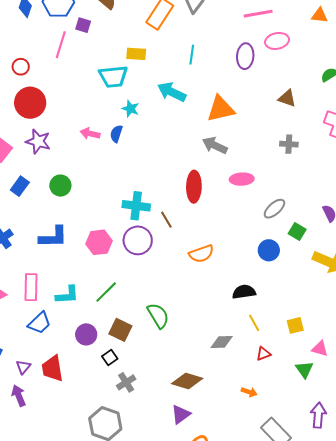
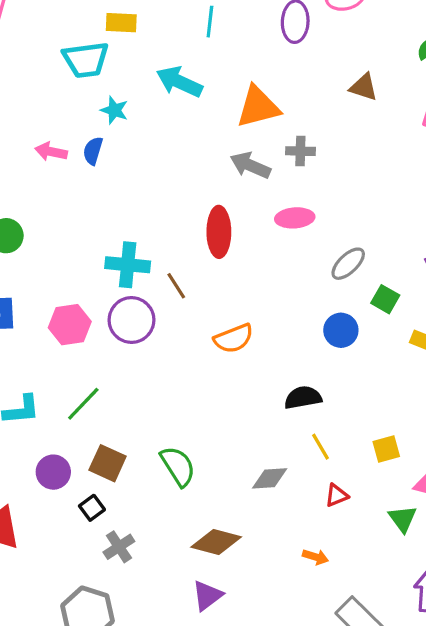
gray cross: (289, 144) -> (300, 151), moved
green semicircle: (158, 316) -> (178, 466), moved

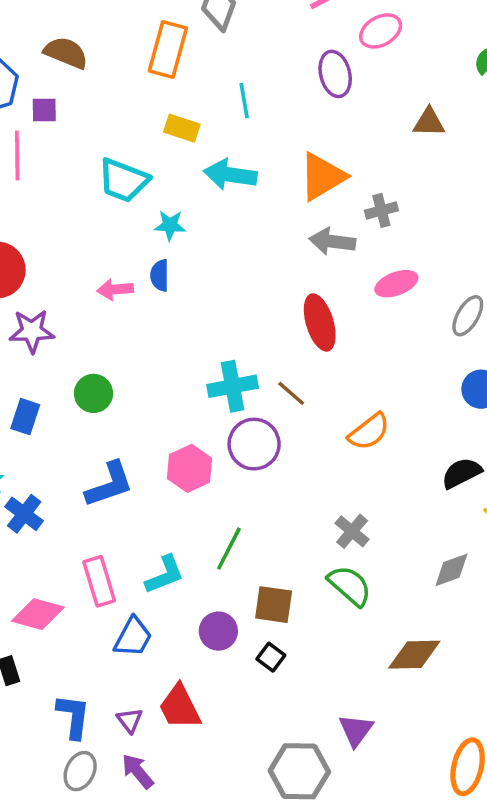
yellow rectangle: (121, 23) -> (182, 128), moved, turned 32
cyan trapezoid: (86, 60) -> (123, 180), turned 45
gray cross: (119, 547) -> (352, 531), moved
purple triangle: (207, 596) -> (356, 730), moved

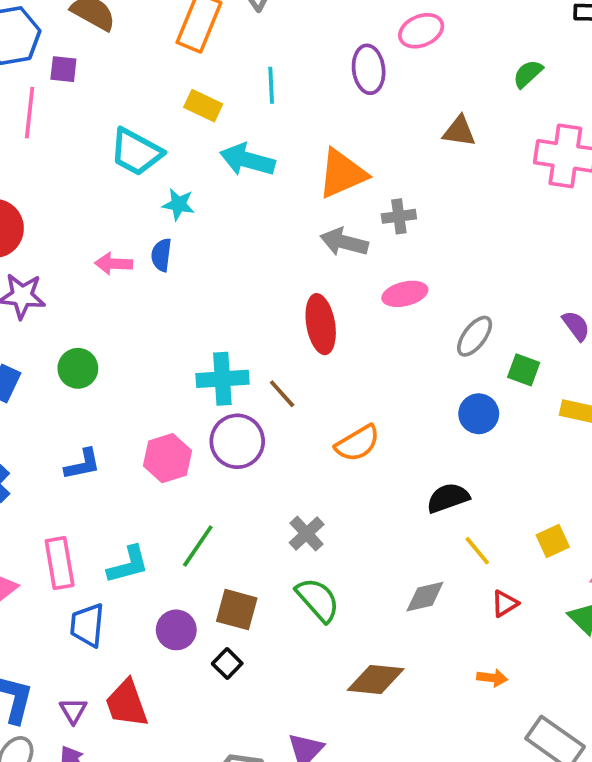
blue L-shape: (109, 484) -> (83, 464), size x0.7
gray cross: (352, 531) -> (307, 534), moved
blue trapezoid: (133, 637) -> (87, 625), turned 150

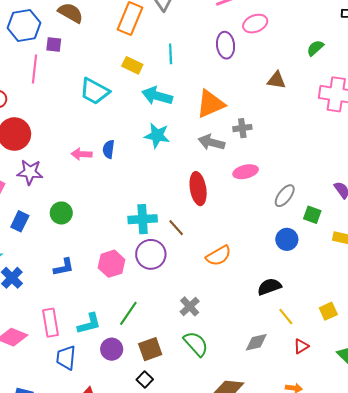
cyan star: (178, 204) -> (157, 135), moved, size x1.4
brown square: (237, 610) -> (150, 349), turned -35
purple circle: (176, 630) -> (112, 349), moved

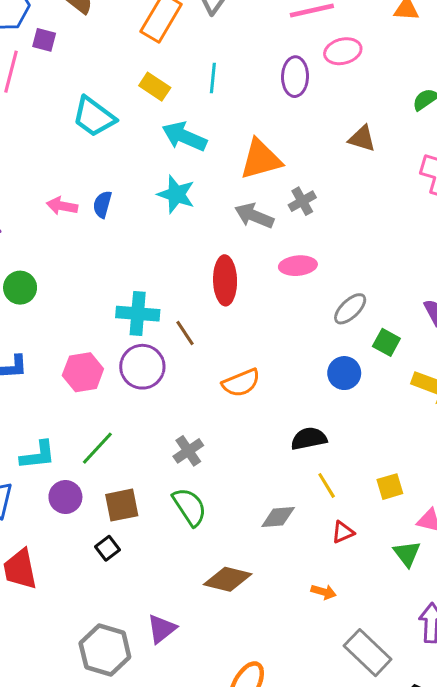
gray cross: (242, 128) -> (302, 201), turned -30

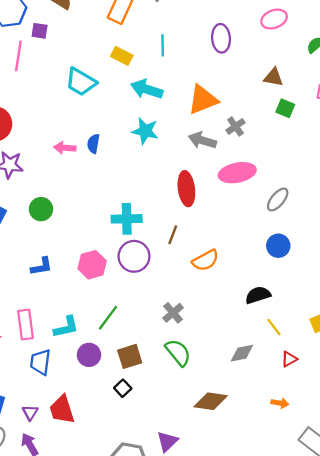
pink ellipse: (343, 51) -> (274, 19), moved
pink ellipse: (298, 266) -> (237, 173), size x1.4
brown line: (185, 333) -> (173, 235), moved, turned 60
green square: (386, 342) -> (285, 108), moved

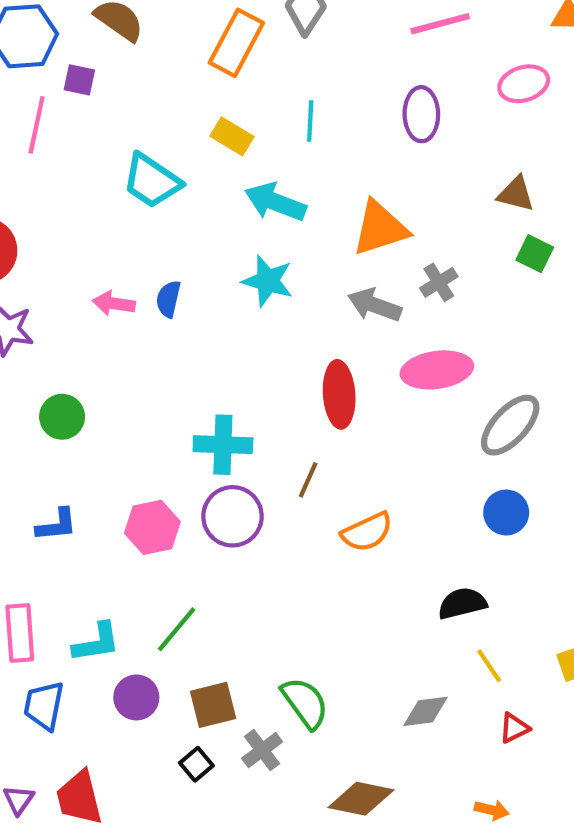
gray ellipse: (278, 199) -> (510, 425), size x1.4
gray cross: (173, 313) -> (262, 750), moved

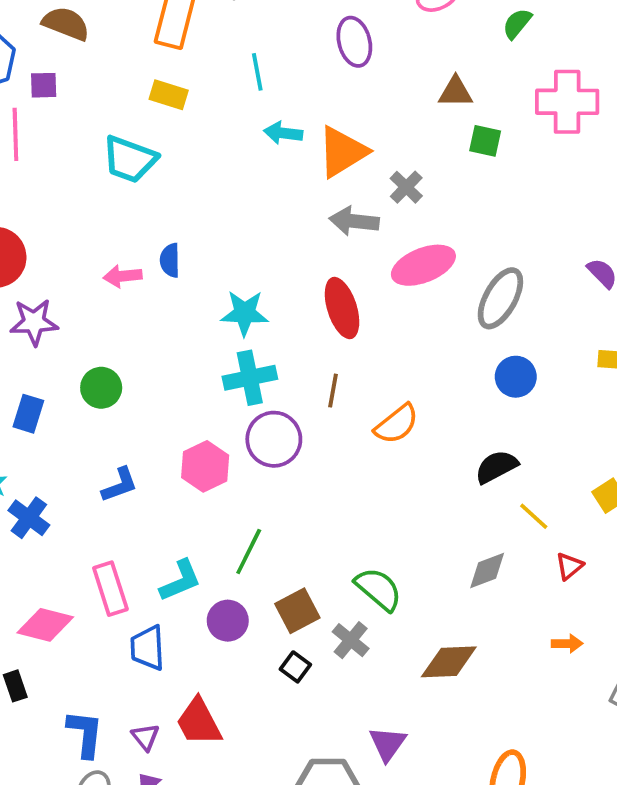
yellow rectangle: (232, 136) -> (169, 95), moved
cyan arrow: (275, 202) -> (283, 133), moved, size x0.7
cyan star: (268, 281) -> (245, 313), moved

